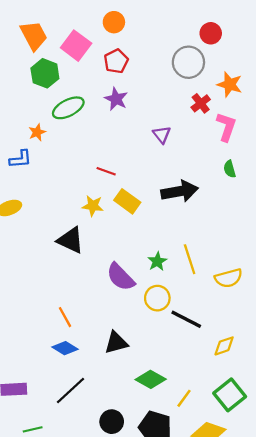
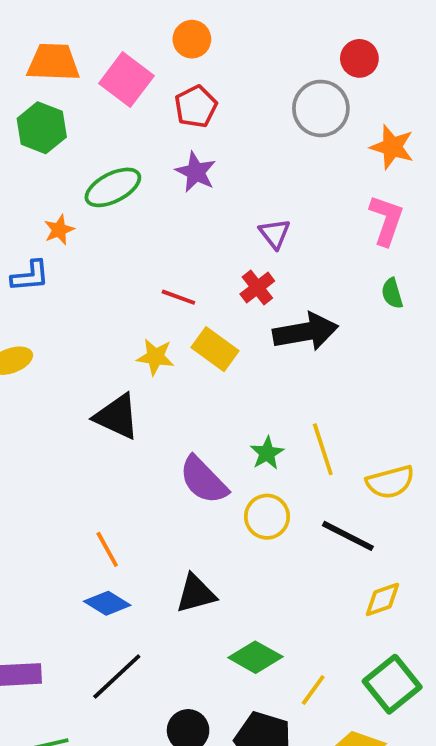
orange trapezoid: (34, 36) -> (53, 62), turned -60
green hexagon: (45, 73) -> (42, 128), moved
red cross: (201, 103) -> (257, 288), moved
black line: (186, 319) -> (348, 536), moved

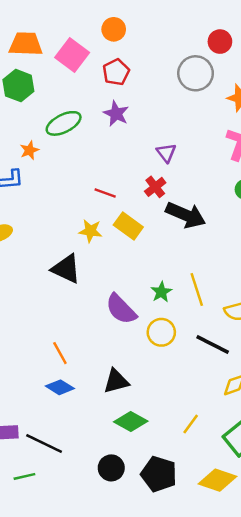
black arrow: (305, 332) -> (186, 215), turned 33
green diamond: (255, 657) -> (131, 421), moved
black line: (117, 676) -> (44, 443), moved, turned 69
yellow line: (313, 690) -> (191, 424), moved

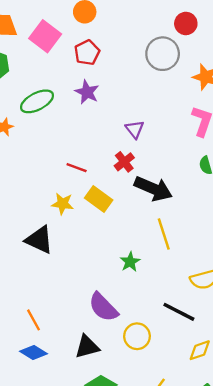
yellow line: (197, 290) -> (164, 234), moved
purple semicircle: (121, 309) -> (103, 307), moved
yellow circle: (161, 332) -> (137, 336), moved

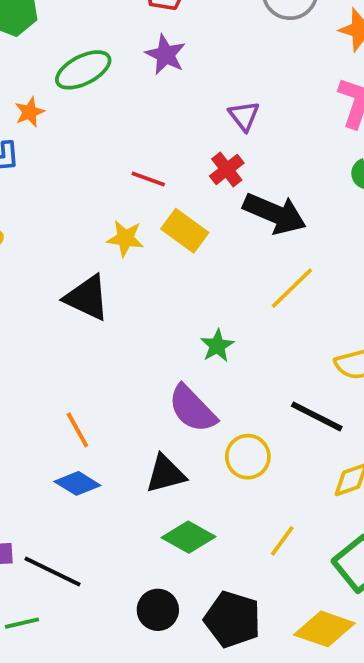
yellow line: (164, 234) -> (292, 288), turned 64
green star: (130, 262) -> (217, 346), moved

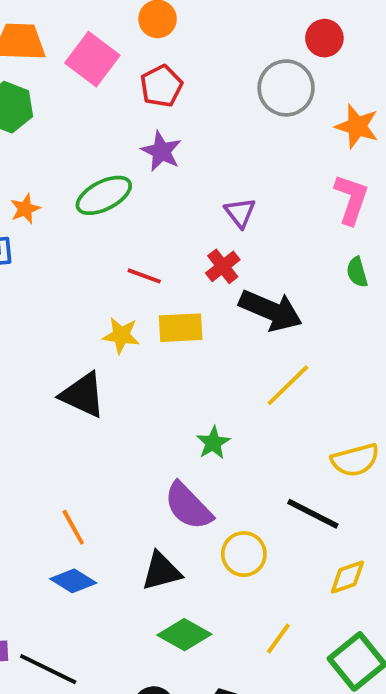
green ellipse: (83, 70) -> (104, 195), moved
yellow rectangle: (185, 231) -> (181, 328), turned -39

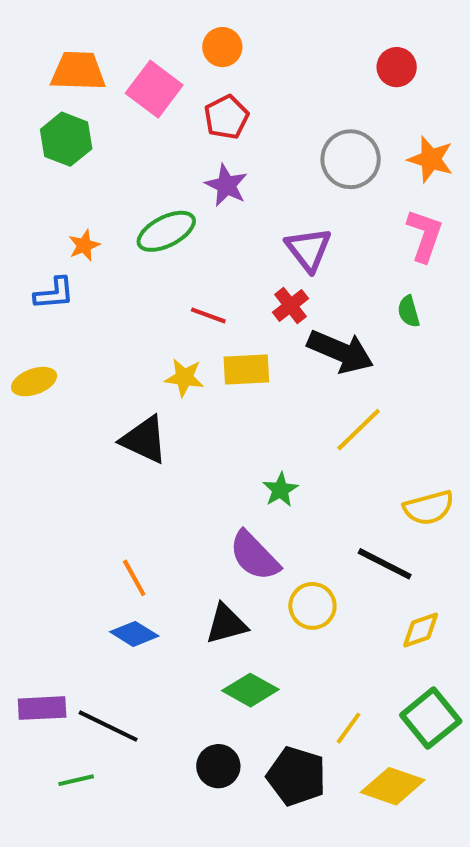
gray circle: (286, 88) -> (351, 159), moved
purple triangle: (240, 213) -> (308, 249), size x1.4
green semicircle: (357, 272) -> (409, 311), moved
yellow line: (278, 638) -> (349, 728), moved

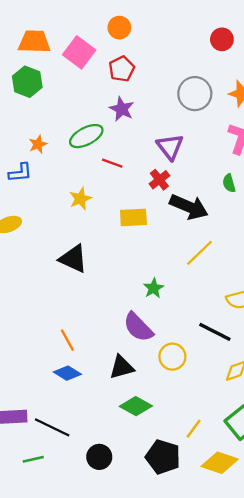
red line: (208, 315) -> (112, 163), moved
yellow star: (184, 378) -> (80, 199), moved, turned -30
black circle: (218, 766) -> (99, 457), moved

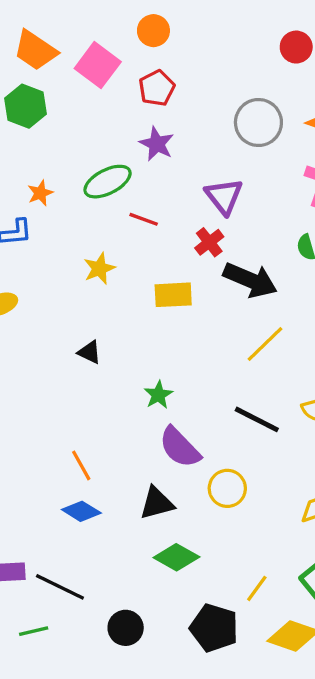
orange trapezoid: (34, 42) -> (35, 50), turned -148
black triangle: (73, 259) -> (89, 352), size x0.6
green star: (154, 288) -> (158, 395), moved
black line: (215, 332) -> (257, 419), moved

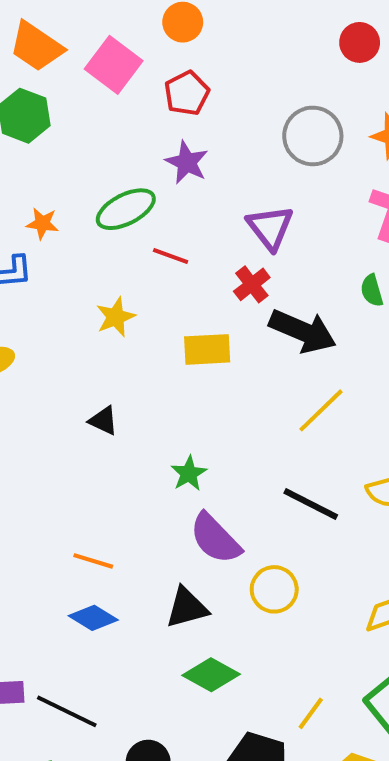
orange star: (40, 193) -> (42, 223), turned 30
orange line: (81, 465) -> (93, 561), turned -44

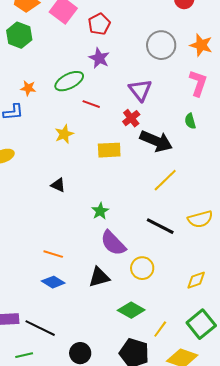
green diamond: (211, 675) -> (131, 310), moved

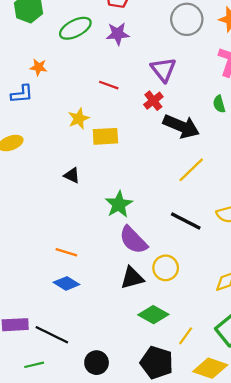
purple star: (99, 58) -> (118, 34), turned -30
green ellipse: (69, 81) -> (75, 28), moved
yellow rectangle: (109, 150) -> (105, 136), moved
green star: (100, 211) -> (119, 204), size x1.4
black triangle: (99, 277) -> (132, 278), moved

